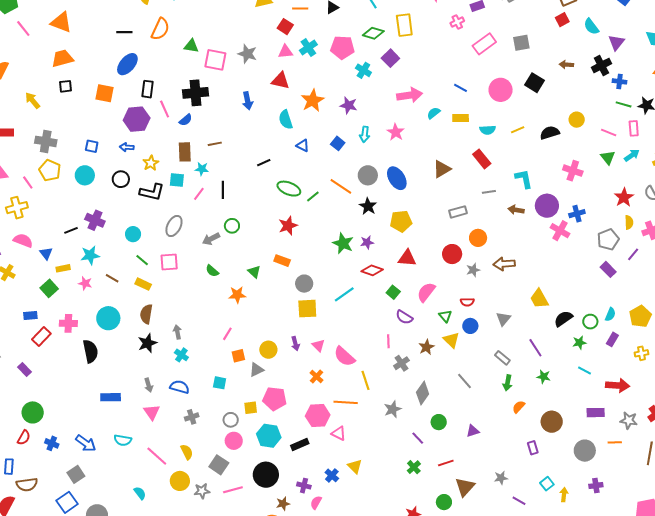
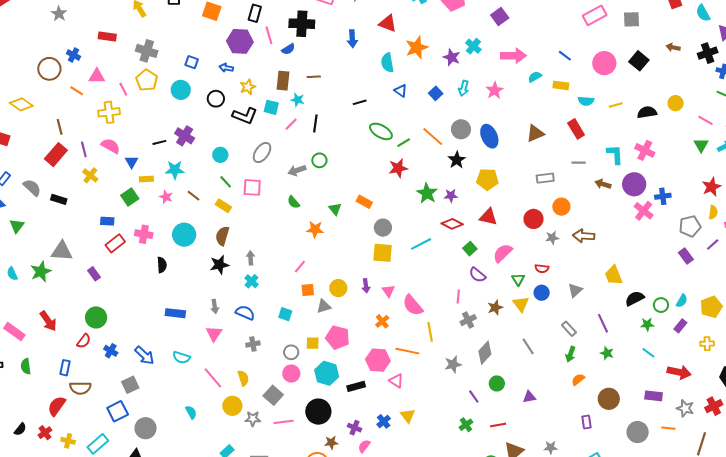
cyan cross: (363, 70) -> (473, 46), moved
pink cross: (573, 171) -> (645, 150), moved
red star: (288, 226) -> (398, 168), moved
black semicircle: (90, 351) -> (162, 265), size x0.7

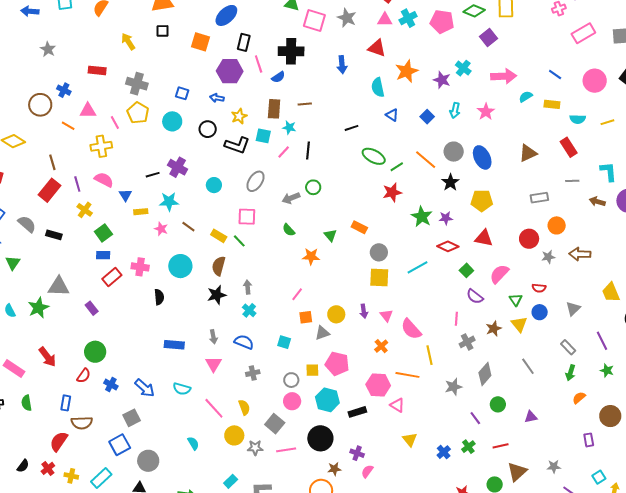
green line: (226, 182) -> (239, 241), moved
green square: (130, 197) -> (103, 233), moved
blue cross: (384, 421) -> (444, 452), moved

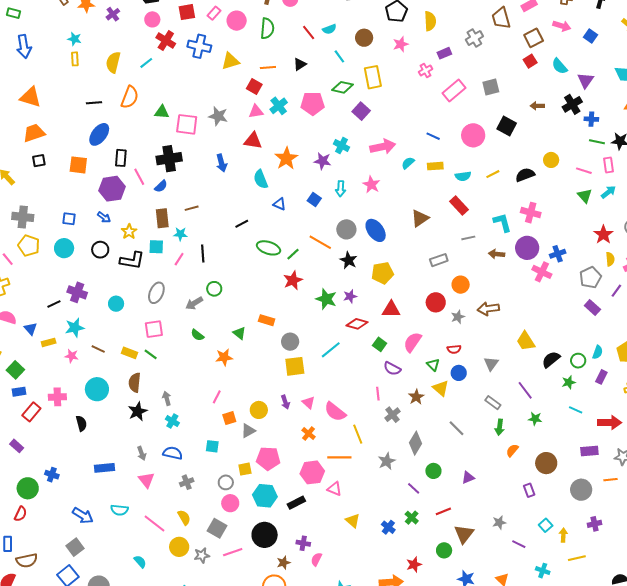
blue arrow: (217, 98) -> (104, 217), turned -144
blue cross: (111, 385) -> (52, 475), moved

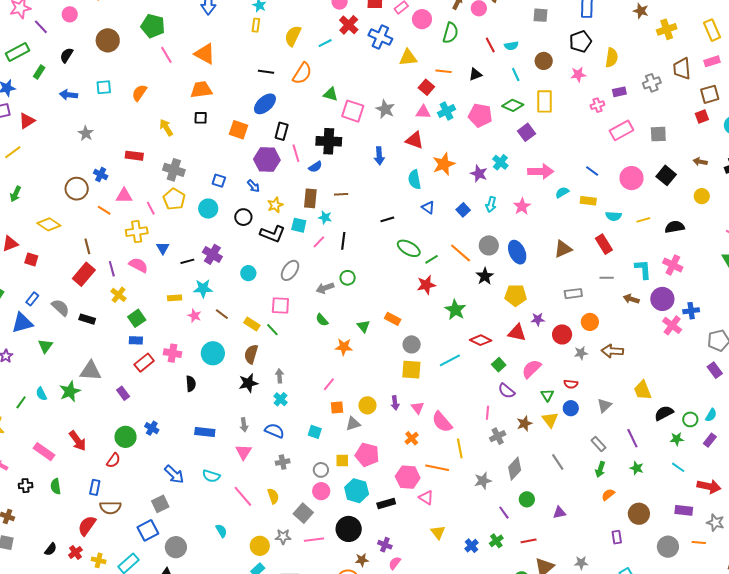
yellow circle: (551, 160) -> (702, 196), moved
purple star: (350, 296) -> (538, 319), moved
blue triangle: (31, 329) -> (163, 248), moved
yellow circle: (179, 547) -> (260, 546), moved

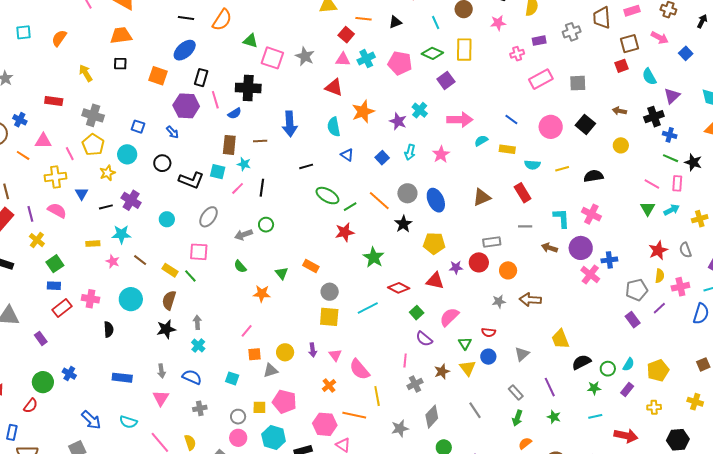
blue arrow: (379, 156) -> (290, 124), moved, size x1.4
yellow star: (275, 205) -> (108, 173), moved
red circle: (562, 334) -> (479, 262), moved
cyan line: (678, 467) -> (595, 416), turned -48

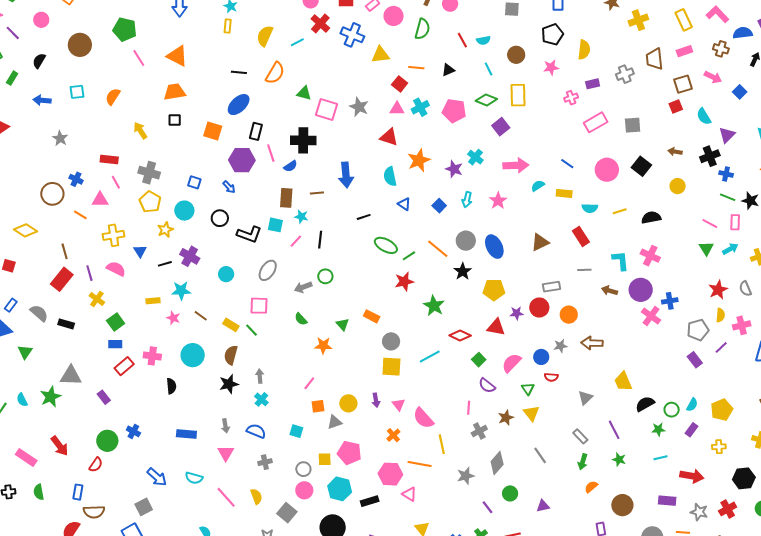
pink line: (70, 154) -> (116, 182), moved
blue circle: (488, 357) -> (541, 357), moved

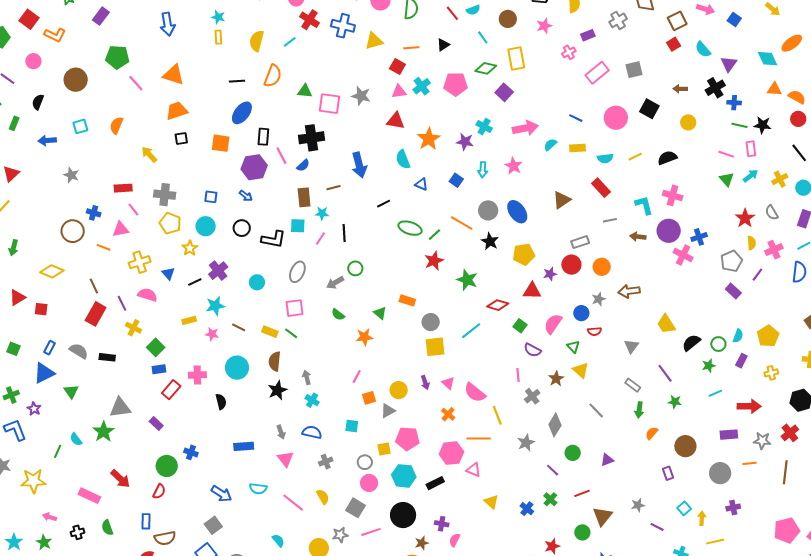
purple cross: (190, 256) -> (218, 271), turned 30

